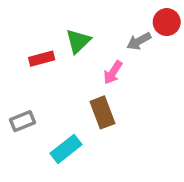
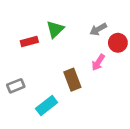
red circle: (167, 22) -> (118, 43), moved
pink arrow: (113, 72) -> (98, 62), moved

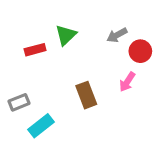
pink arrow: (98, 62) -> (127, 82), moved
cyan rectangle: (47, 106) -> (41, 126), moved

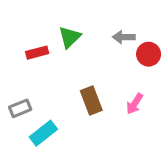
gray arrow: (117, 35) -> (124, 37), turned 30
pink arrow: (127, 82) -> (135, 104), moved

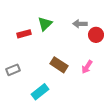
brown rectangle: (91, 101) -> (59, 65), turned -36
cyan rectangle: (43, 133) -> (40, 92), moved

